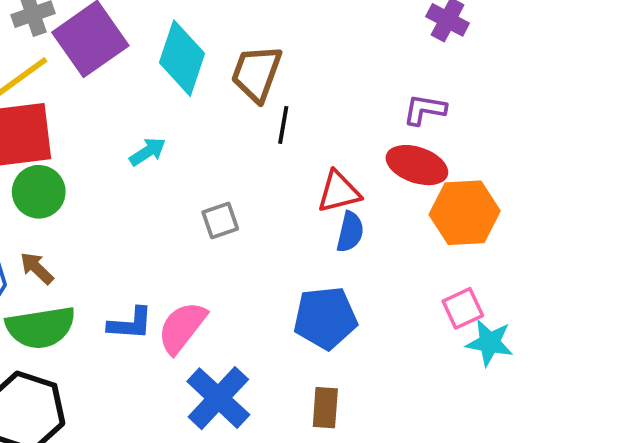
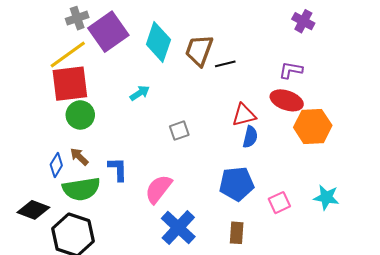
black line: (283, 125) -> (225, 64), moved, turned 66
pink square: (463, 308) -> (279, 203), moved
blue L-shape: (130, 324) -> (118, 169), moved, turned -95

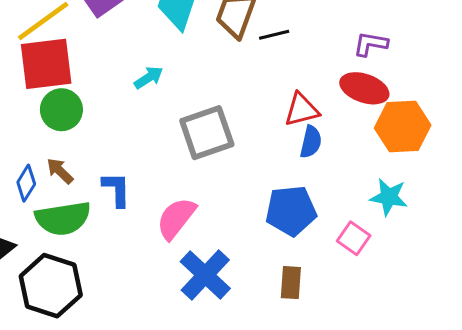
gray square: (179, 131) -> (207, 133), size x1.8
cyan star: (326, 197) -> (389, 197), moved
pink square: (279, 203) -> (354, 238), turned -30

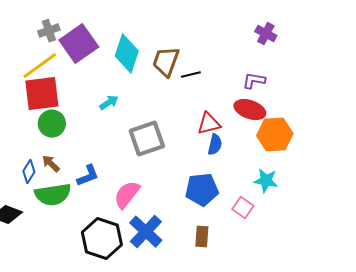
blue L-shape: (116, 189) -> (88, 176), turned 70
black hexagon: (51, 286) -> (102, 239), moved

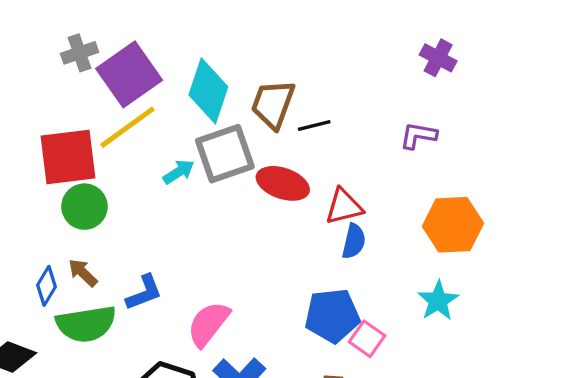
yellow line: (40, 66) -> (127, 127), moved
red ellipse: (250, 110) -> (283, 183), moved
gray square: (147, 139) -> (225, 154), moved
cyan star: (266, 181) -> (438, 301), turned 30
pink square: (243, 208) -> (367, 339), moved

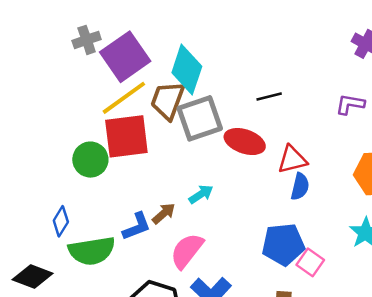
brown trapezoid: (273, 104) -> (168, 100), moved
red square: (68, 157) -> (126, 136), moved
cyan arrow: (179, 172) -> (201, 194), moved
brown arrow: (83, 273) -> (164, 214), moved, turned 95

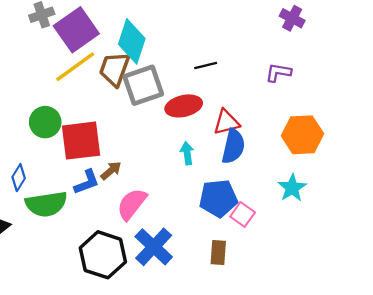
red square: (126, 136) -> (81, 141), moved
red ellipse: (245, 142) -> (184, 106), turned -32
blue semicircle: (300, 187) -> (233, 146), size x1.4
cyan arrow: (201, 194) -> (187, 153), moved, turned -65

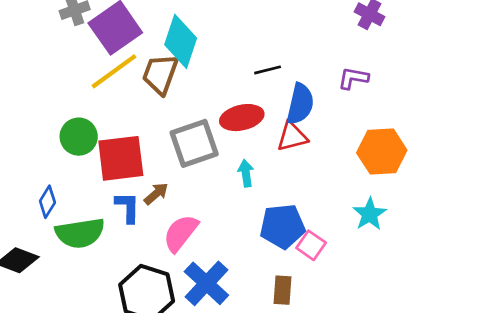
gray square: (143, 85) -> (194, 143), moved
blue semicircle: (233, 146) -> (300, 104), moved
blue L-shape: (87, 182) -> (128, 207), turned -68

